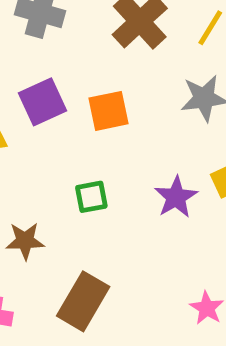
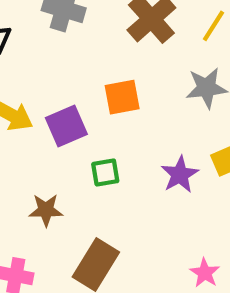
purple square: (43, 102) -> (66, 126), moved

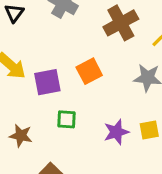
orange square: (122, 97) -> (89, 71), turned -30

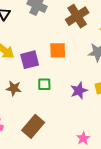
orange square: (89, 71) -> (58, 50), turned 30
brown star: (21, 136) -> (14, 88), moved

